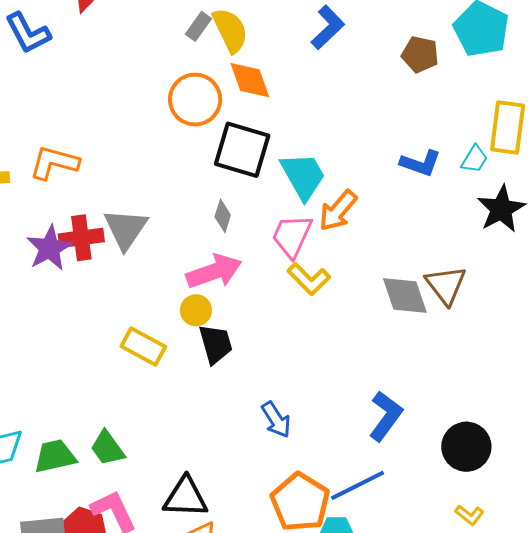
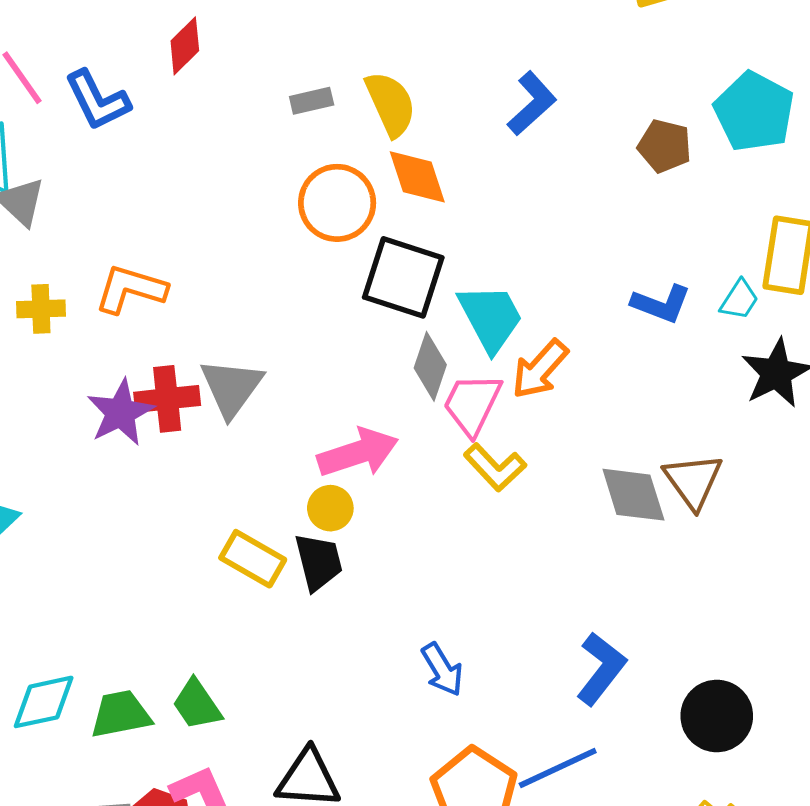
gray rectangle: (198, 26) -> (312, 101), moved, turned 40
gray diamond: (223, 216) -> (430, 366), moved, size x1.4
black trapezoid: (216, 344) -> (319, 562), moved

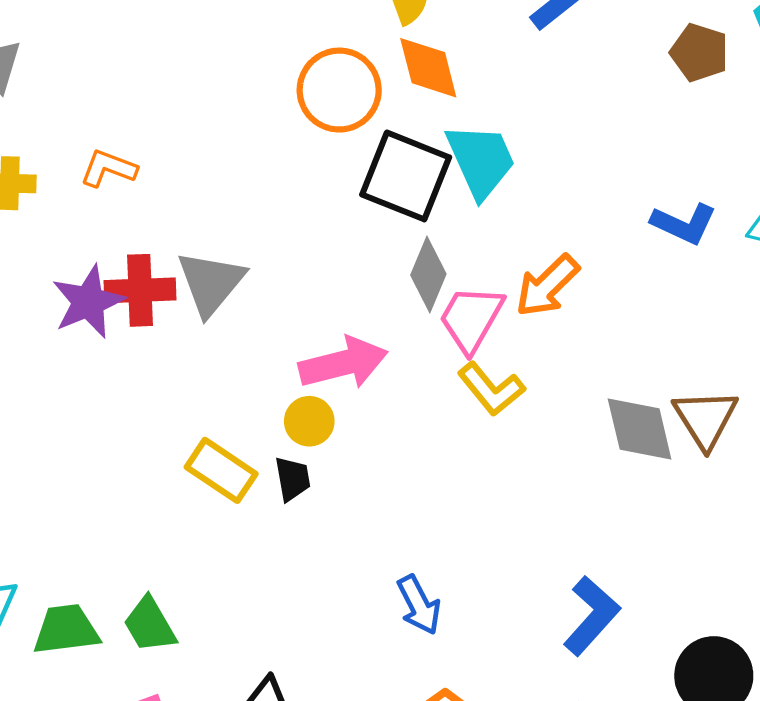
orange L-shape: (131, 289) -> (108, 168), size x0.7
cyan trapezoid: (491, 318) -> (481, 160), moved
black trapezoid: (319, 562) -> (293, 479), size x0.7

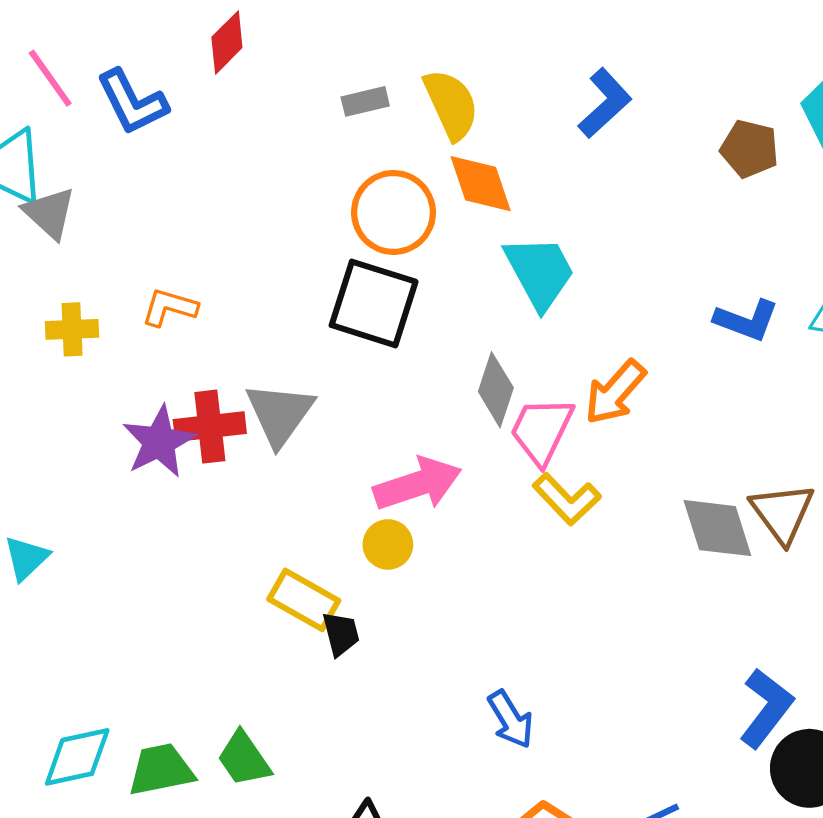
black square: (406, 176) -> (374, 303), moved
black trapezoid: (293, 479) -> (341, 634), moved
blue L-shape: (591, 616) -> (766, 708), moved

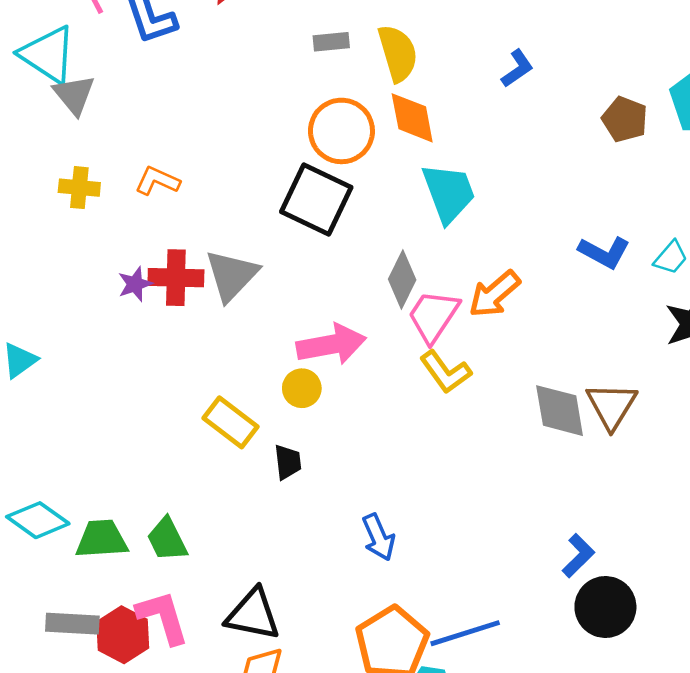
blue L-shape: (605, 103) -> (517, 68), size x0.7
purple star: (159, 442) -> (135, 284), size x0.6
black trapezoid: (341, 634) -> (288, 462), moved
blue L-shape: (766, 708) -> (578, 556), size x0.7
cyan diamond: (77, 757) -> (38, 520), turned 40

